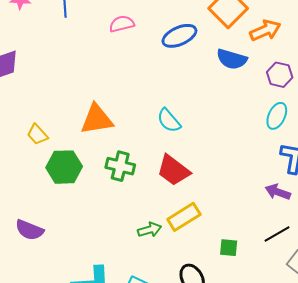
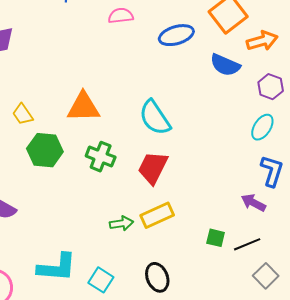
cyan semicircle: (169, 121) -> (155, 118), size x1.4
red trapezoid: (173, 170) -> (153, 168), turned 72
green square: (229, 248) -> (216, 238), moved

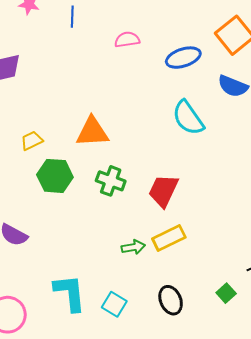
yellow trapezoid: (23, 114) -> (32, 141), turned 100
cyan semicircle: (155, 118) -> (188, 118), moved
green square: (216, 238) -> (226, 293), moved, turned 36
cyan L-shape: (57, 267) -> (70, 293), turned -99

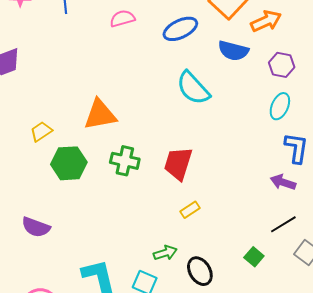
yellow rectangle: (169, 238) -> (190, 210), size x0.6
green arrow: (133, 247) -> (165, 253), moved

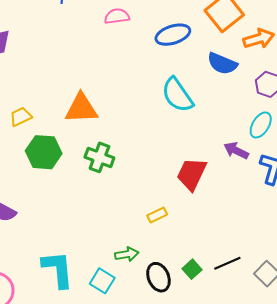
red trapezoid: (178, 164) -> (192, 174), moved
purple arrow: (283, 182) -> (236, 151), moved
black line: (283, 224) -> (227, 263), moved
green square: (254, 257) -> (192, 269), moved

